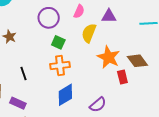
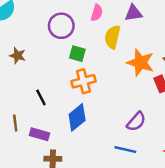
blue diamond: (65, 95) -> (77, 117), moved

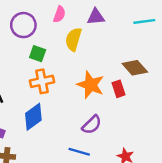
orange star: (141, 62) -> (91, 85), moved

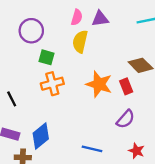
pink semicircle: (59, 14) -> (77, 17), moved
blue diamond: (33, 117) -> (41, 136), moved
purple semicircle: (92, 125) -> (126, 119), moved

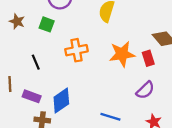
green square: (46, 57) -> (47, 24), moved
orange star: (99, 84) -> (122, 54), turned -30

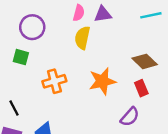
red rectangle: (148, 58) -> (141, 88), moved
black line: (36, 62) -> (14, 108), moved

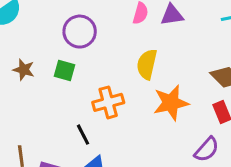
yellow semicircle: (82, 38) -> (147, 64), moved
black line: (14, 108) -> (83, 135), moved

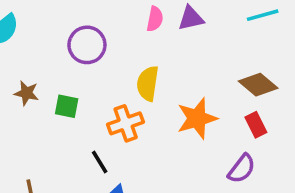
yellow semicircle: (147, 64) -> (148, 83), moved
green square: (64, 71) -> (67, 106), moved

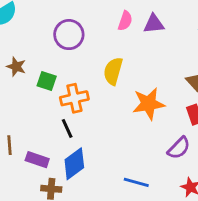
orange cross: (126, 123) -> (74, 98), moved

